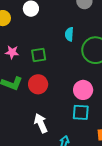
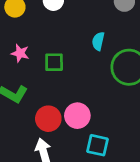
red circle: (38, 84) -> (48, 119), moved
pink circle: (83, 90) -> (77, 116), moved

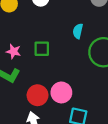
pink star: (20, 53) -> (14, 51), moved

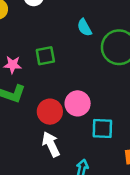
cyan semicircle: (78, 31) -> (84, 28), turned -32

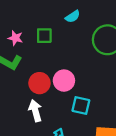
cyan semicircle: (84, 28) -> (73, 17), moved, turned -104

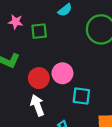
pink star: (15, 38) -> (16, 22), moved

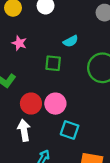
green square: (39, 31) -> (53, 63), moved

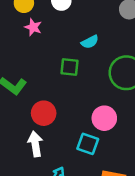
pink star: (19, 43) -> (33, 27), moved
pink circle: (55, 104) -> (104, 118), moved

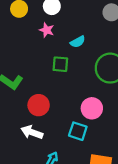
pink star: (33, 27) -> (47, 30), moved
white arrow: (35, 144) -> (32, 132), turned -60

